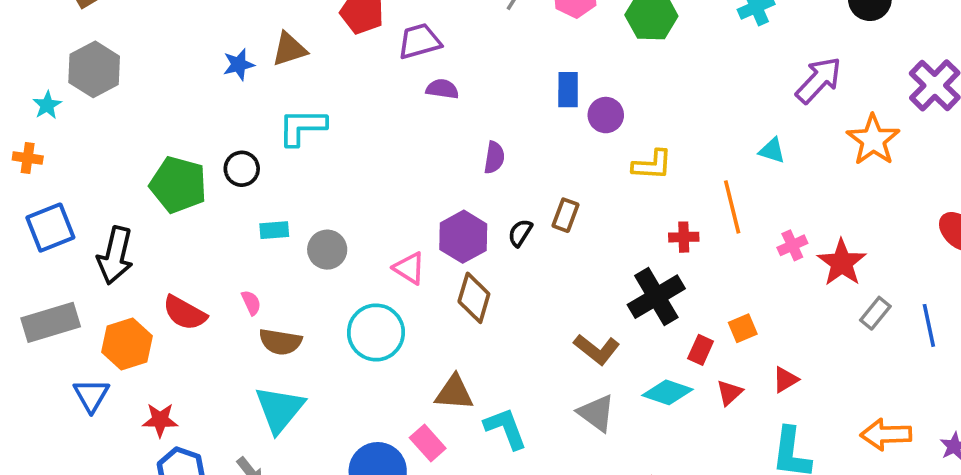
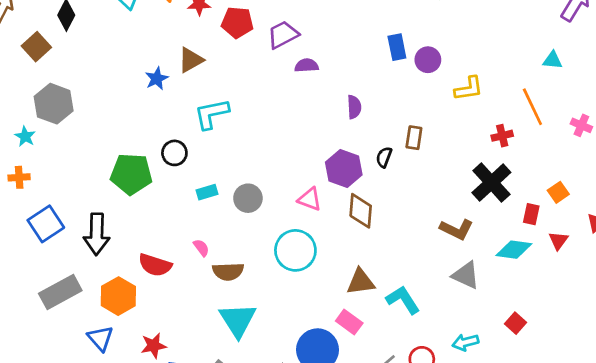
pink cross: (792, 245) -> (581, 125), turned -30

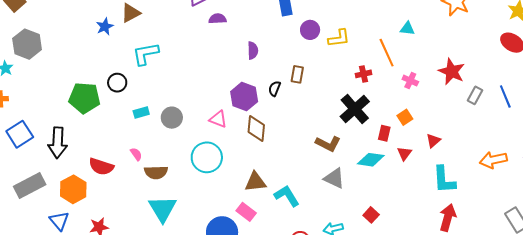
purple circle: (428, 60) -> (310, 30), moved
cyan triangle: (553, 60) -> (407, 29), moved
pink cross: (581, 125) -> (410, 81), moved

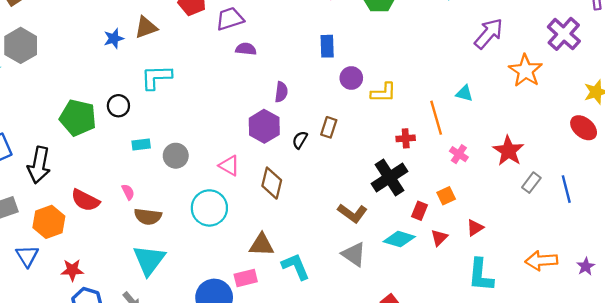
purple hexagon: (244, 97) -> (264, 126), moved
pink rectangle: (246, 212) -> (246, 278), turned -60

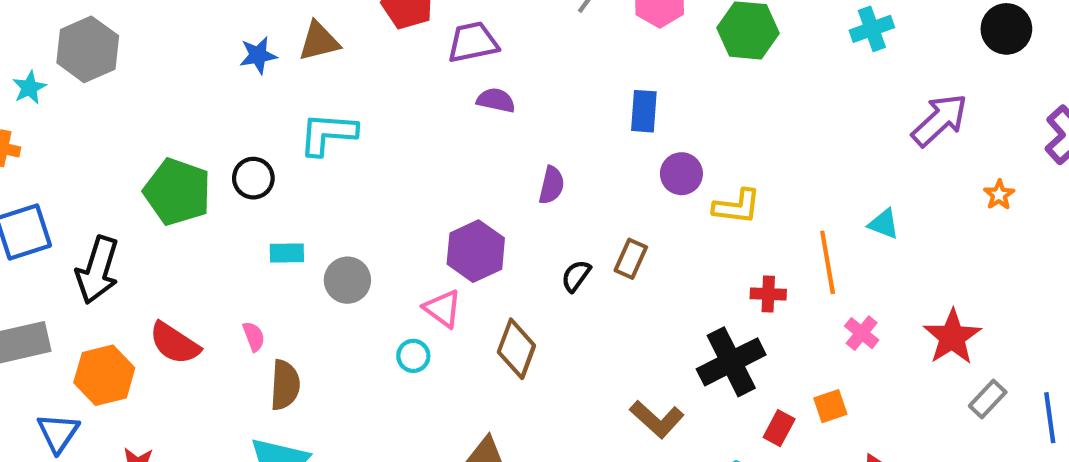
orange star: (525, 71) -> (999, 195), size x0.5
purple hexagon: (264, 126) -> (476, 251), moved
cyan circle: (209, 208) -> (413, 356), moved, size x0.5
brown semicircle: (148, 216) -> (285, 385), turned -100

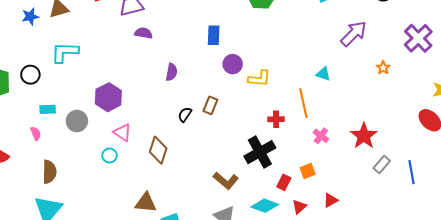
cyan triangle: (884, 224) -> (323, 74), moved
purple hexagon: (476, 251) -> (108, 97), moved
pink semicircle: (254, 337) -> (36, 133), moved

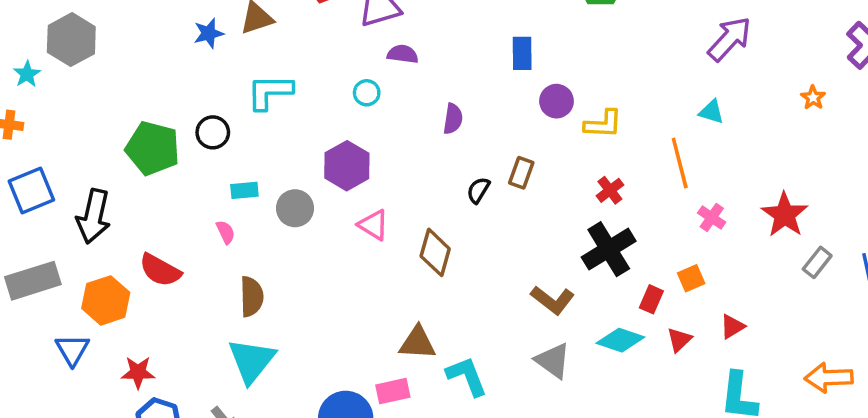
purple arrow: (354, 34) -> (730, 39), moved
red cross: (276, 119) -> (610, 190), moved, turned -35
cyan circle: (110, 156) -> (367, 93), moved

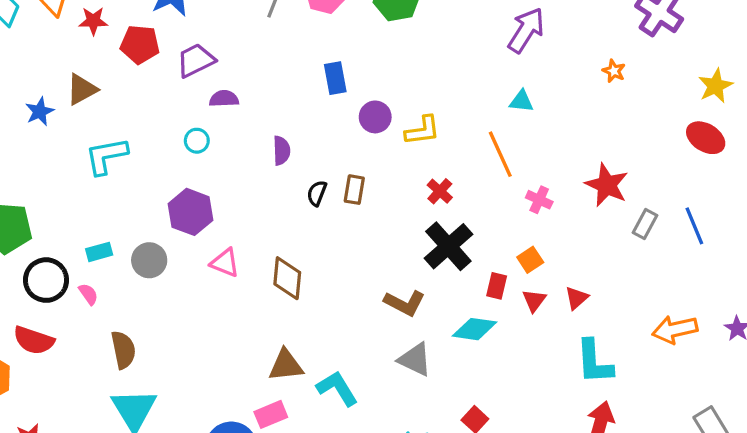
black circle: (213, 132) -> (46, 280), moved, size x1.4
black semicircle: (478, 190) -> (317, 193), moved
red triangle: (679, 340) -> (534, 300), moved

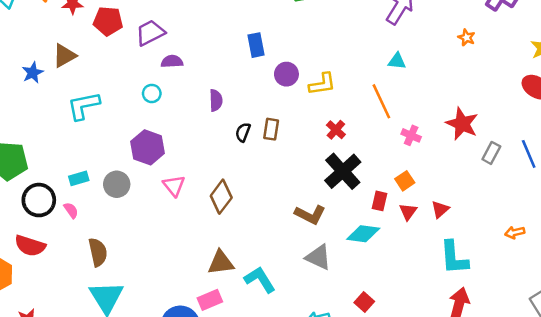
pink triangle: (225, 263) -> (174, 186), turned 30
brown diamond: (287, 278) -> (221, 197), turned 32
orange arrow: (675, 330) -> (515, 232), size x0.6

